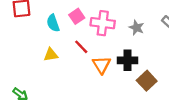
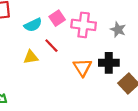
cyan semicircle: (53, 23) -> (33, 25), turned -96
red line: (81, 47) -> (51, 46), moved

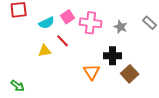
orange triangle: (82, 67) -> (92, 72), moved

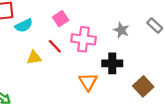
cyan semicircle: (47, 23) -> (24, 26), moved
pink cross: (91, 23) -> (83, 39), moved
brown square: (130, 74) -> (143, 86), moved

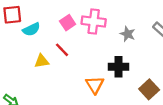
pink cross: (83, 39) -> (94, 21), moved

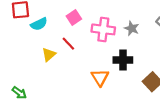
pink cross: (94, 21) -> (103, 29), moved
yellow triangle: (42, 61) -> (49, 55), turned -32

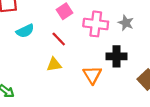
cyan semicircle: (39, 24) -> (25, 31), moved
yellow triangle: (49, 55) -> (54, 64), moved, turned 32

